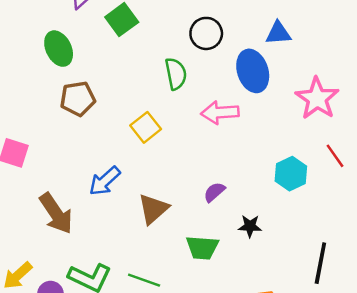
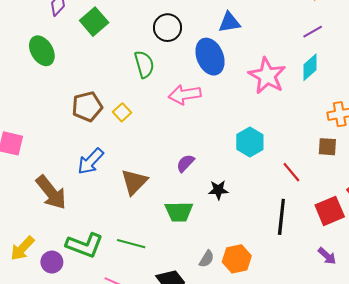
brown pentagon: (78, 99) -> (87, 107), moved
yellow square: (146, 127) -> (122, 112), size x0.7
red line: (335, 156) -> (291, 172), moved

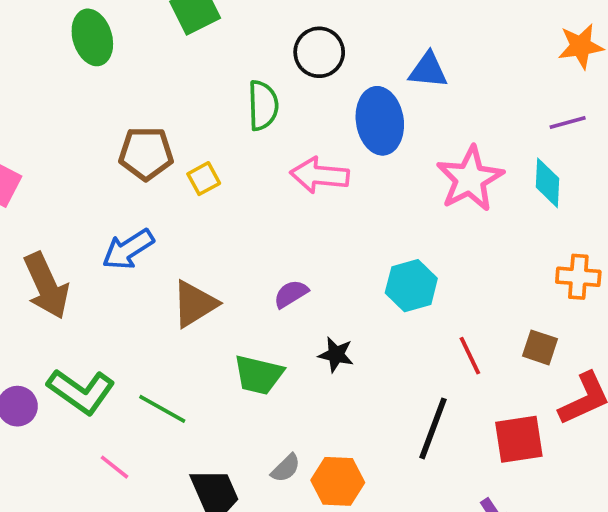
cyan diamond: (310, 67) -> (548, 183), turned -60
brown square: (327, 147) -> (540, 347), moved

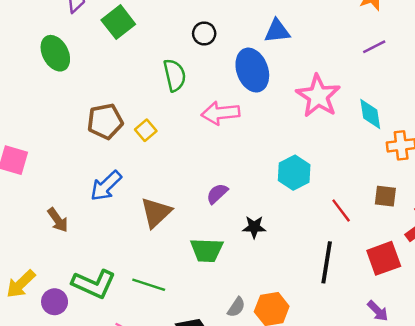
black circle: (319, 52) -> (204, 33), size x0.7
cyan diamond: (548, 183) -> (370, 114), moved
brown arrow: (46, 286) -> (58, 220), size x0.6

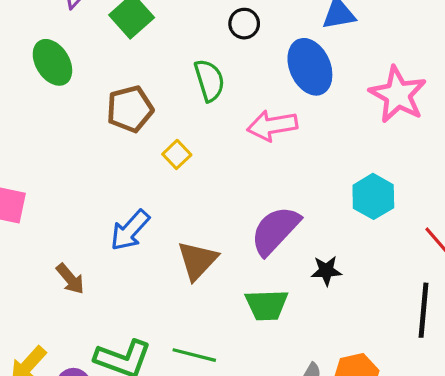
brown pentagon: (105, 121) -> (130, 109), moved
purple semicircle: (217, 194) -> (275, 230), size x1.8

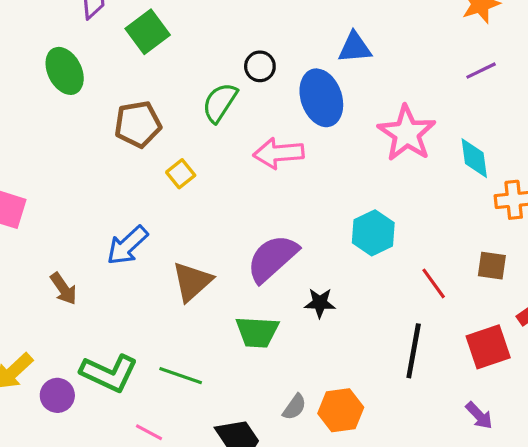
black circle: (244, 24) -> (260, 66), moved
green semicircle: (209, 80) -> (220, 103), turned -135

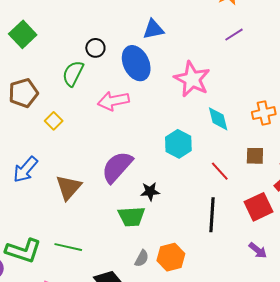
cyan diamond: (474, 158) -> (218, 119), moved
green trapezoid: (257, 332) -> (131, 216), moved

